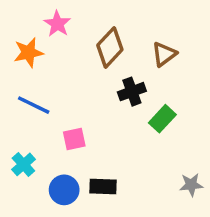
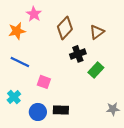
pink square: (74, 139) -> (44, 82), turned 32

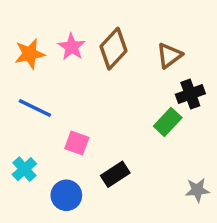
pink star: (34, 14) -> (72, 47), moved
black cross: (78, 54) -> (190, 94), moved
black rectangle: (61, 110) -> (115, 174), moved, turned -35

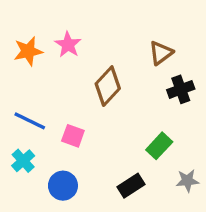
brown diamond: (114, 49) -> (108, 86), moved
blue line: (35, 108) -> (30, 121), moved
green rectangle: (168, 122) -> (159, 146), moved
black rectangle: (115, 174) -> (131, 186), moved

